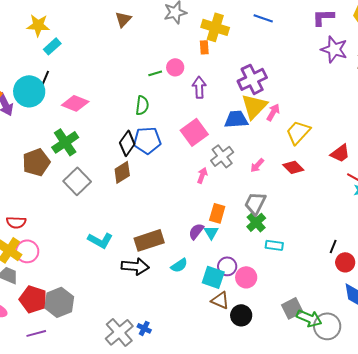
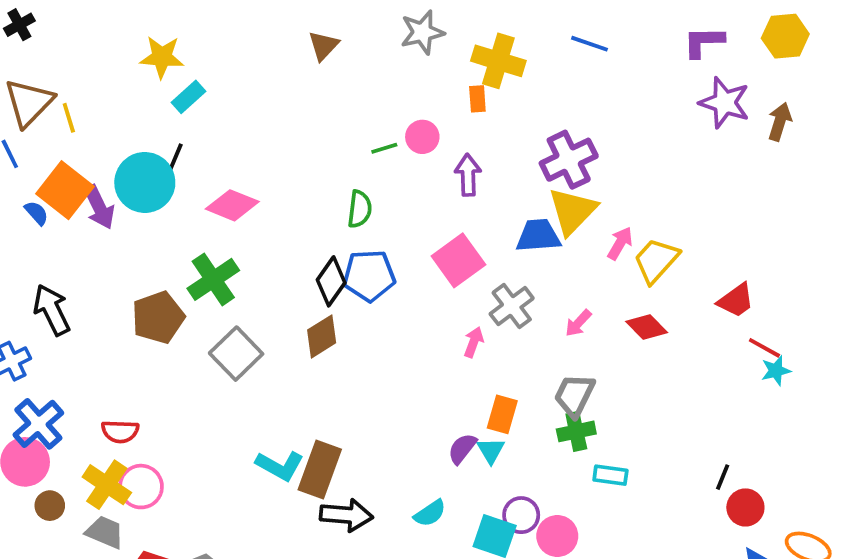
pink arrow: (273, 112) -> (620, 243), moved
green cross: (256, 222) -> (576, 431), turned 30
brown rectangle: (149, 240) -> (320, 469), moved, turned -52

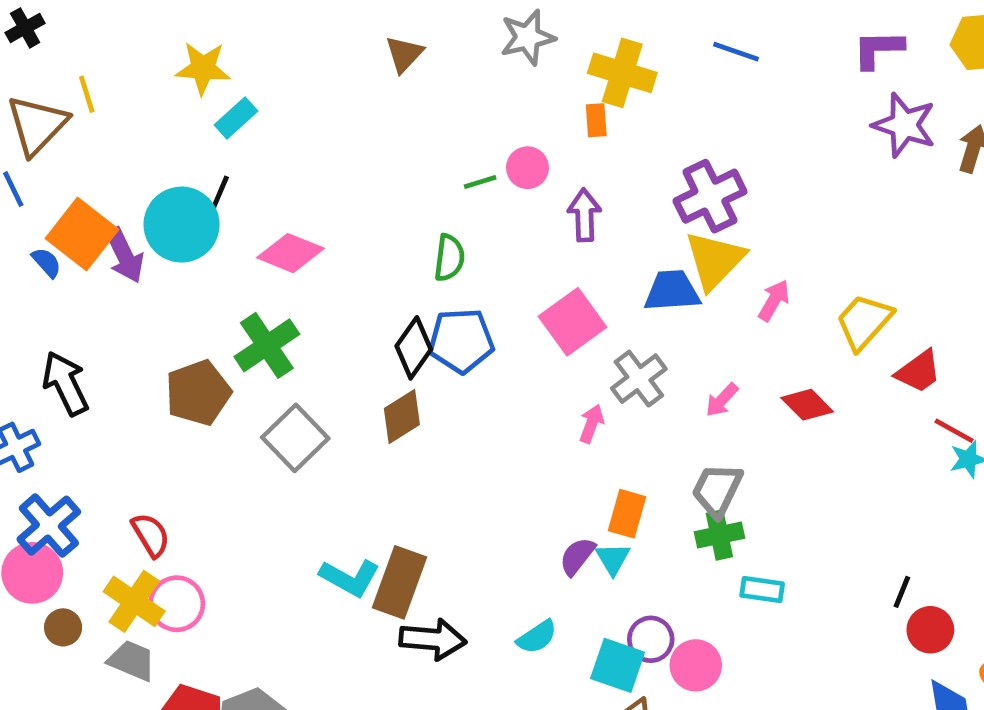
yellow line: (69, 118) -> (87, 94), moved
yellow trapezoid: (656, 260) -> (864, 322), moved
red semicircle: (120, 431) -> (151, 535), turned -123

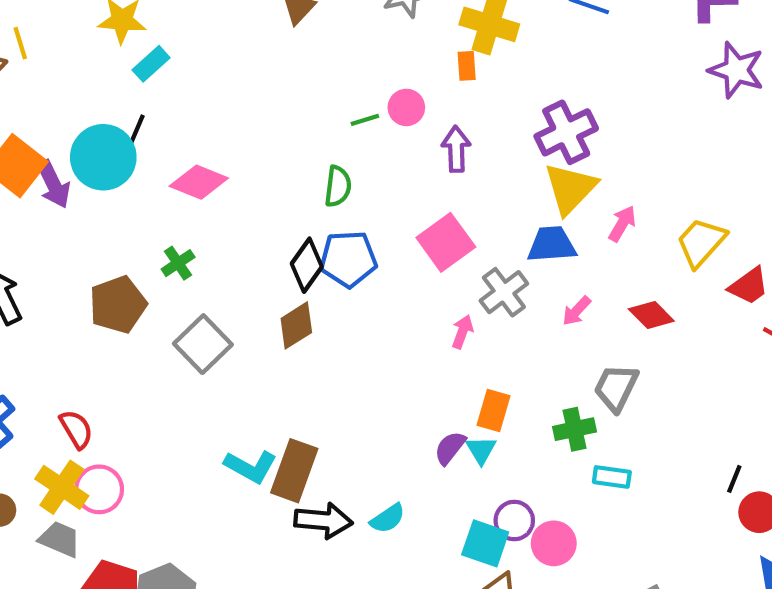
blue trapezoid: (672, 291) -> (552, 244), moved
green cross: (267, 345) -> (178, 263), size x0.6
gray trapezoid: (717, 490) -> (616, 388), moved
cyan semicircle: (537, 637) -> (388, 518), moved

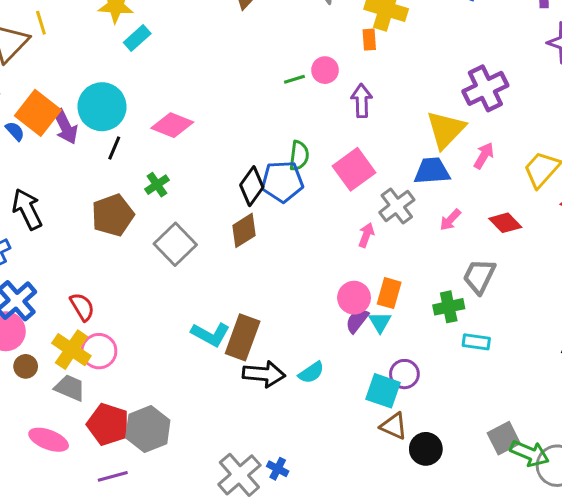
black line: (137, 130) -> (114, 148), moved
purple cross: (566, 132) -> (485, 88), moved
green semicircle: (338, 186) -> (299, 156), moved
pink circle: (554, 543) -> (354, 298), moved

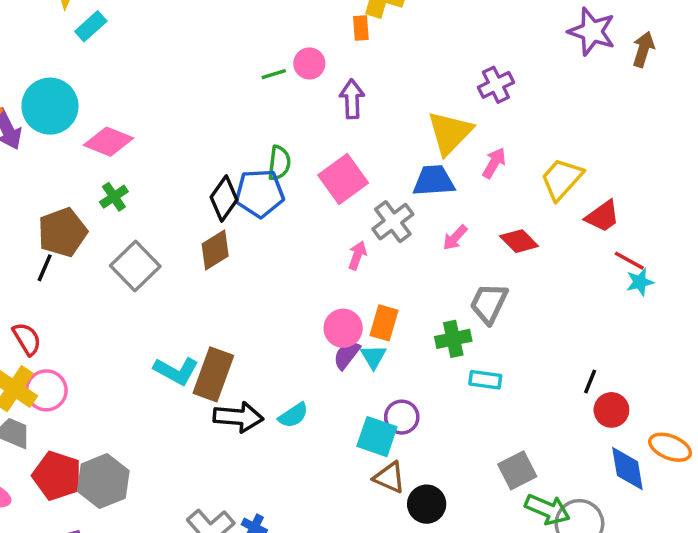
purple cross: (485, 88) -> (496, 85), size x0.7
pink diamond: (172, 125) -> (109, 142), moved
black line: (114, 148) -> (45, 268), moved
gray square: (504, 438) -> (517, 470), moved

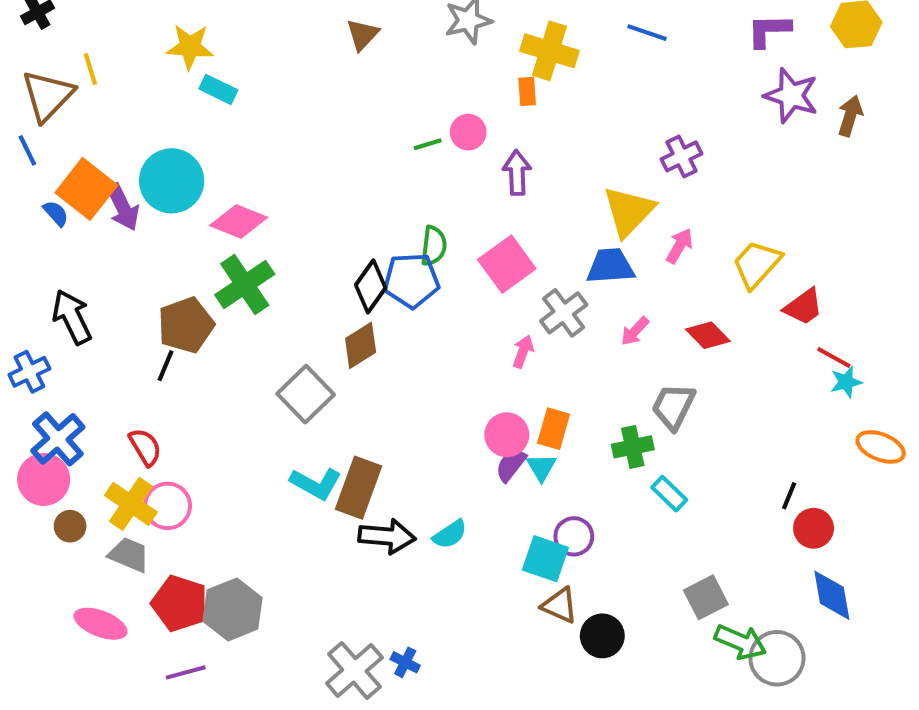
cyan rectangle: (91, 26) -> (218, 89), turned 68
green cross: (114, 197) -> (245, 284), size x1.8
gray square: (135, 266) -> (306, 394), moved
cyan rectangle: (485, 380) -> (669, 494), turned 36
orange ellipse: (670, 447) -> (881, 447), moved

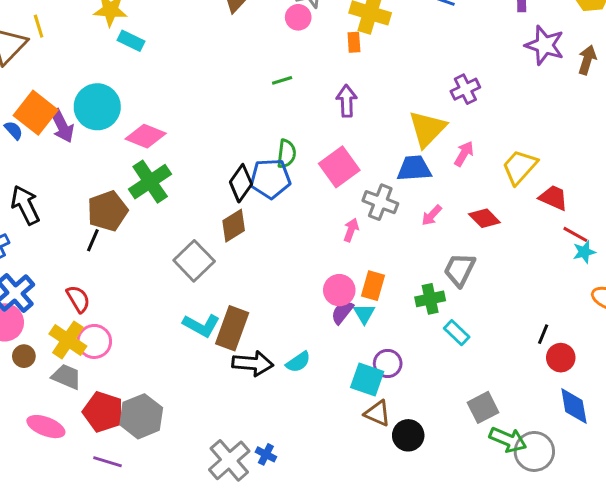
pink circle: (468, 132) -> (298, 17), moved
red trapezoid: (803, 307) -> (553, 198), turned -120
gray cross: (564, 313) -> (380, 202), turned -32
purple line: (186, 672) -> (108, 462), turned 32

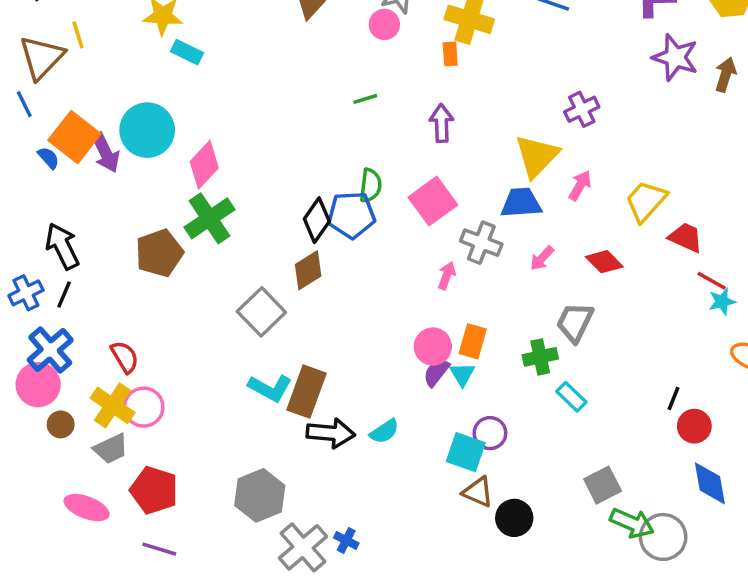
pink diamond: (146, 136) -> (204, 165), turned -69
black line: (93, 240) -> (64, 295), moved
gray trapezoid: (66, 377) -> (111, 449), turned 132
gray hexagon: (141, 416) -> (260, 495), moved

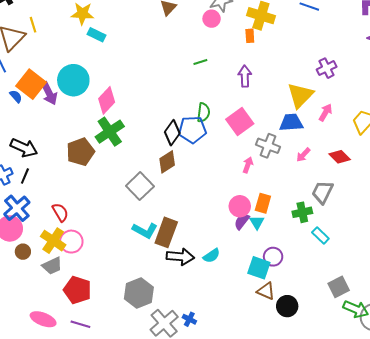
black arrow: (62, 246) -> (24, 148), turned 140
pink ellipse: (87, 508) -> (43, 319), moved

